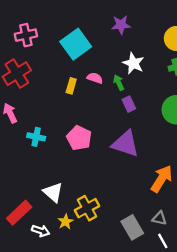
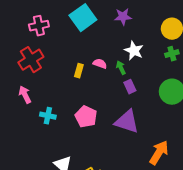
cyan square: (76, 44) -> (83, 18), moved

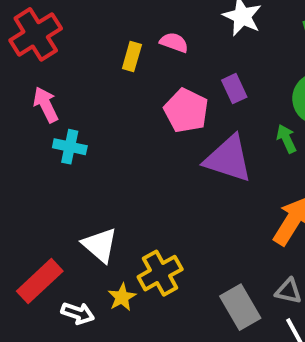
green arrow: (121, 68) -> (286, 139), moved
pink arrow: (25, 95) -> (46, 105), moved
pink pentagon: (86, 117) -> (186, 111), moved

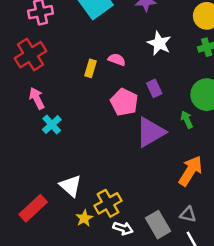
cyan cross: (70, 147) -> (52, 125), turned 36
purple triangle: (228, 159) -> (150, 132), turned -48
white arrow: (78, 313) -> (123, 228), moved

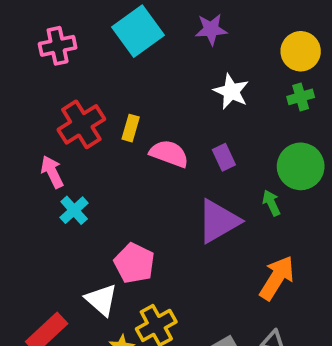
red cross: (31, 55) -> (81, 124), moved
pink semicircle: (117, 60) -> (169, 154), moved, size x1.5
pink pentagon: (124, 102) -> (134, 263), moved

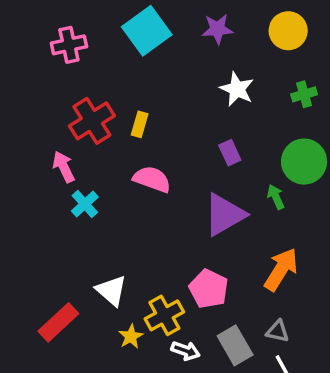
yellow circle: (301, 51) -> (288, 31), moved
pink semicircle: (169, 154) -> (152, 179), moved
pink pentagon: (134, 263) -> (209, 289), moved

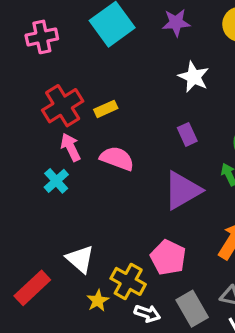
yellow rectangle: (140, 124) -> (106, 109), turned 50
pink arrow: (64, 167) -> (71, 147), moved
yellow cross: (164, 315) -> (128, 281), turned -32

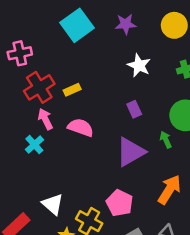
pink cross: (42, 37) -> (20, 53), moved

